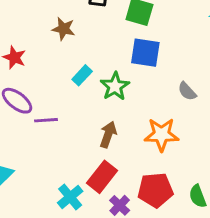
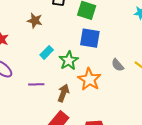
purple line: (46, 120) -> (36, 84), moved
orange star: (162, 134) -> (89, 79), moved, turned 30

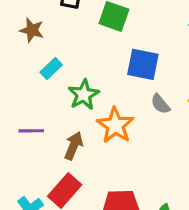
blue square: (90, 38) -> (143, 64), moved
cyan rectangle: (47, 52) -> (51, 69), moved

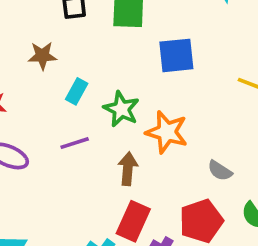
gray semicircle: (160, 104) -> (220, 171), moved
purple line: (31, 131) -> (75, 143), moved

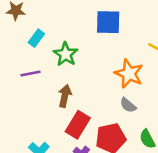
orange star: (167, 132) -> (129, 74), moved
red rectangle: (133, 221) -> (78, 125), moved

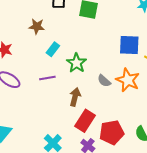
blue square: (108, 22) -> (129, 45), moved
gray semicircle: (128, 105) -> (104, 81), moved

